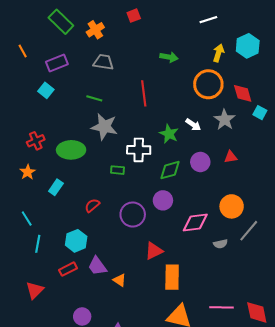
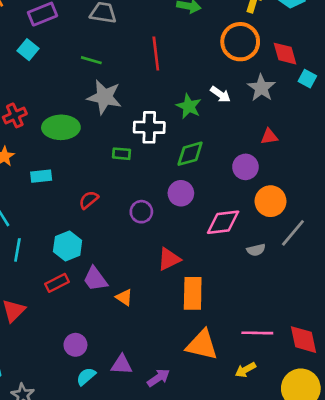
purple circle: (200, 162) -> (245, 167), moved
cyan rectangle: (56, 187) -> (41, 176), turned 49
purple circle: (133, 215) -> (141, 212), size x0.7

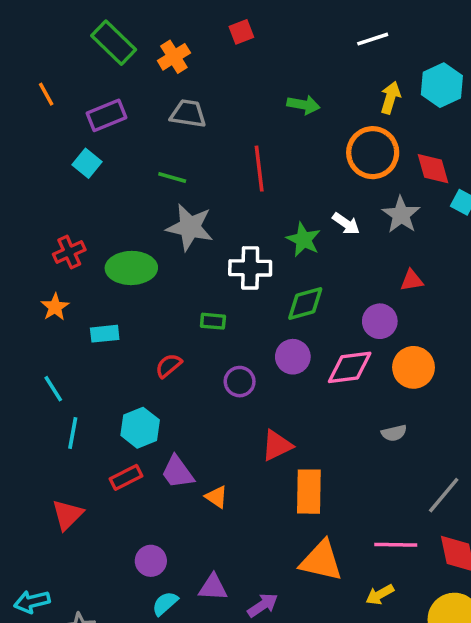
green rectangle: (122, 154) -> (213, 321), moved
pink diamond: (223, 222) -> (350, 367), moved
gray line: (293, 233) -> (444, 495), moved

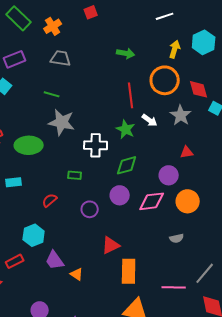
red line: (259, 169) -> (131, 95), moved
red rectangle: (126, 477) -> (15, 261), moved
pink line: (396, 545) -> (174, 287), moved

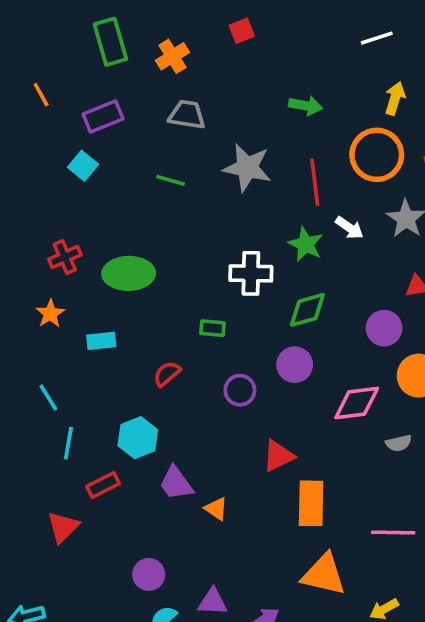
green rectangle: (19, 18) -> (110, 42), turned 30
gray star: (62, 122) -> (247, 168), moved
pink diamond: (152, 201) -> (357, 403), moved

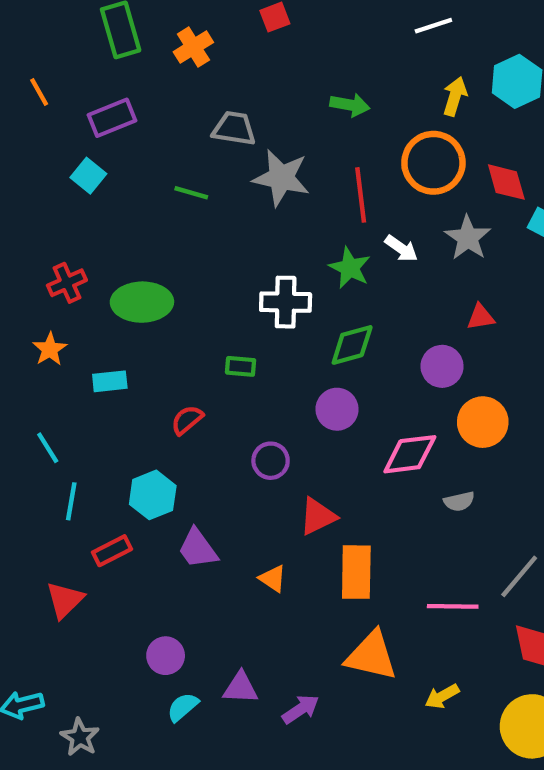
gray trapezoid: (187, 115) -> (234, 128), moved
purple circle: (240, 390) -> (271, 461), moved
orange triangle: (216, 509) -> (273, 579), moved

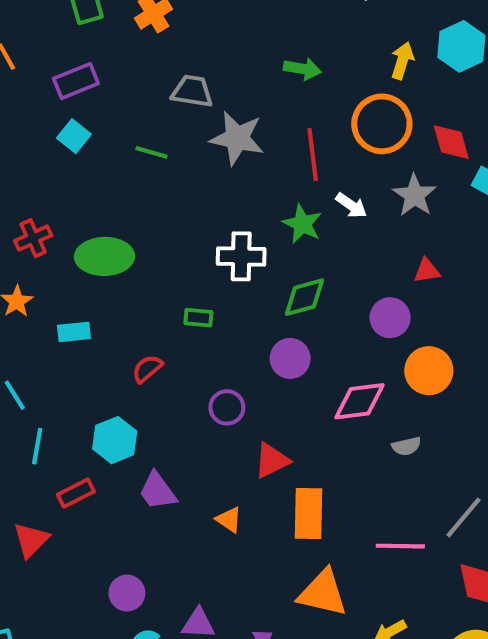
cyan square: (88, 176) -> (74, 136), moved

